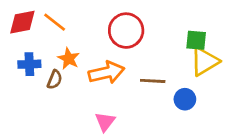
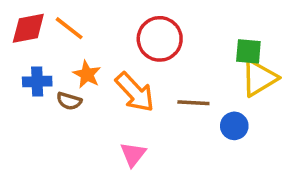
orange arrow: (106, 73) -> (135, 92), turned 60
brown semicircle: (55, 80) -> (69, 101), turned 84

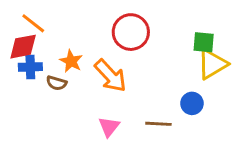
red diamond: (28, 28) -> (23, 47), moved
orange line: (69, 28) -> (33, 23), moved
brown line: (193, 103) -> (158, 124), moved

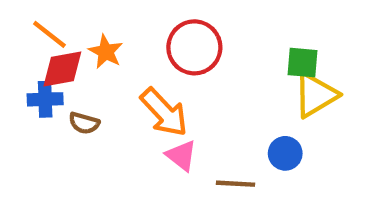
red diamond: (23, 47) -> (62, 69), moved
orange star: (71, 61) -> (106, 52), moved
pink triangle: (109, 127) -> (181, 156), moved, turned -30

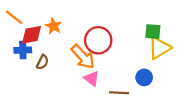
orange line: (49, 34) -> (14, 17), moved
red circle: (194, 47) -> (98, 40), moved
brown semicircle: (84, 123) -> (43, 62), turned -80

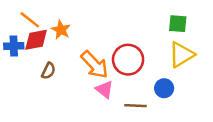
orange line: (14, 17) -> (30, 20), moved
green square: (153, 32) -> (178, 24), moved
red circle: (98, 40) -> (128, 60), moved
blue cross: (23, 50) -> (14, 46), moved

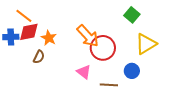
green square: (178, 24) -> (132, 15), moved, turned 35
orange star: (61, 30) -> (49, 38), moved
orange arrow: (94, 65) -> (88, 36), moved

